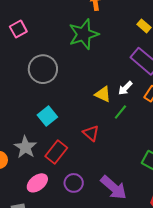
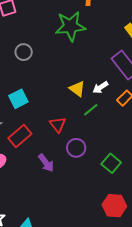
gray circle: (43, 69) -> (24, 52), size x0.6
purple circle: (74, 183) -> (76, 148), moved
purple arrow: (114, 188) -> (46, 163), moved, size x0.7

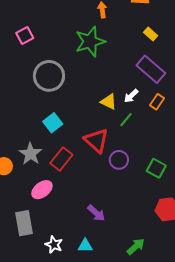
gray circle: (24, 52) -> (49, 76), size x1.8
red triangle: (58, 125) -> (96, 141), size x1.5
purple arrow: (46, 163) -> (96, 213), moved

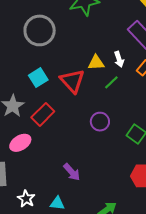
white arrow: (131, 96) -> (119, 59), turned -70
yellow triangle: (109, 102) -> (96, 63), turned -36
red triangle: (96, 141) -> (72, 81), moved

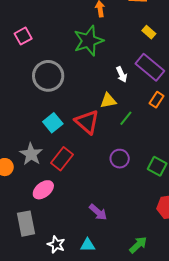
white arrow: (119, 59) -> (122, 74), moved

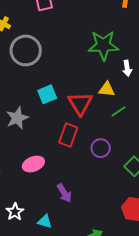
green star: (88, 41) -> (103, 45), moved
gray circle: (48, 76) -> (26, 50), moved
red rectangle: (62, 159) -> (68, 135), moved, turned -35
pink ellipse: (43, 190) -> (33, 164), moved

